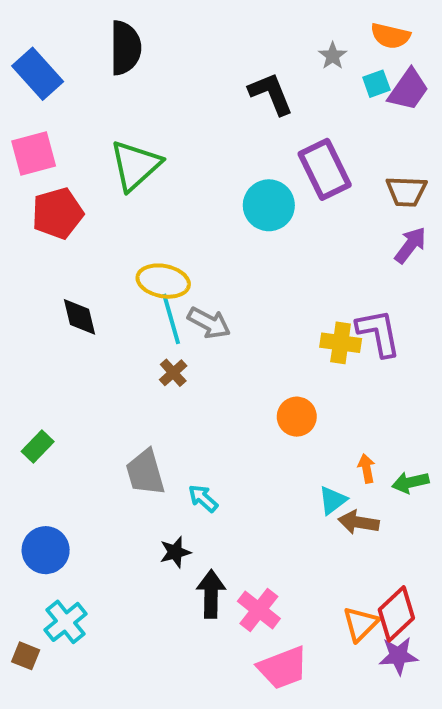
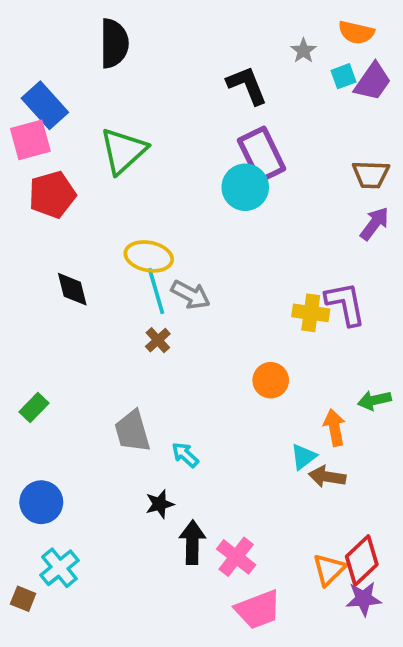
blue rectangle: (38, 74) -> (45, 105), moved
purple rectangle: (325, 169) -> (262, 154), moved
orange arrow: (367, 468) -> (334, 428), size x1.4
green arrow: (410, 482) -> (374, 400), moved

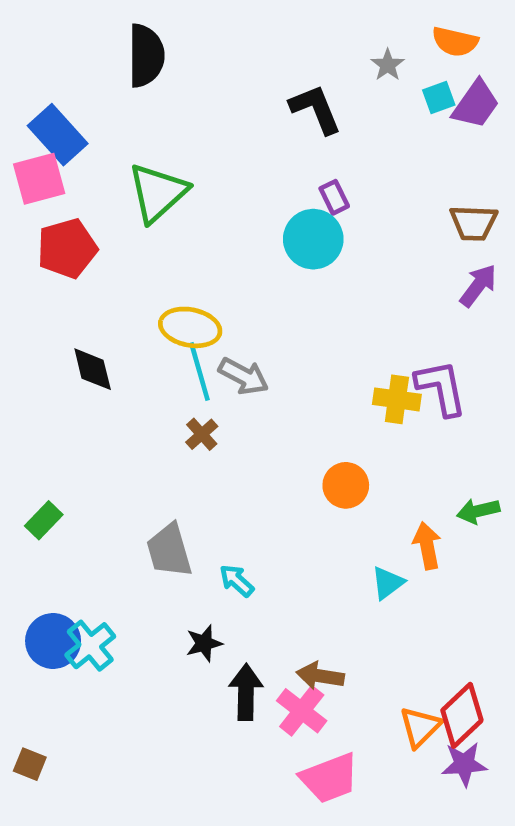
purple rectangle: (262, 154) -> (334, 197), size x0.5
brown arrow: (327, 477) -> (320, 676), moved
cyan cross: (59, 568) -> (90, 646), moved

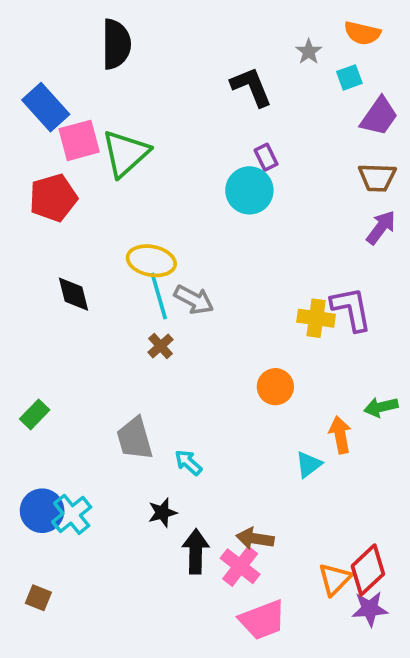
purple trapezoid: (476, 104) -> (379, 116), moved
pink square: (39, 179) -> (79, 140), moved
brown square: (30, 764) -> (38, 598), moved

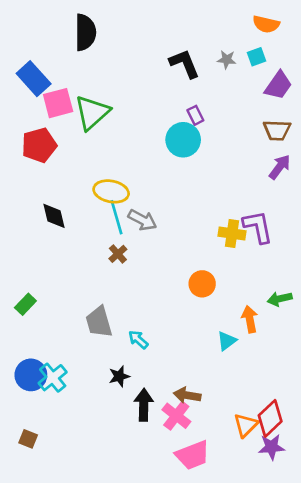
gray star: (309, 52) -> (227, 60), moved, turned -30

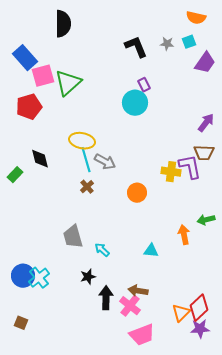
brown trapezoid: (277, 130) -> (204, 153), moved
orange circle: (202, 284) -> (137, 193), moved
green rectangle: (25, 304) -> (15, 175), moved
cyan triangle: (227, 341) -> (151, 251), moved, turned 42

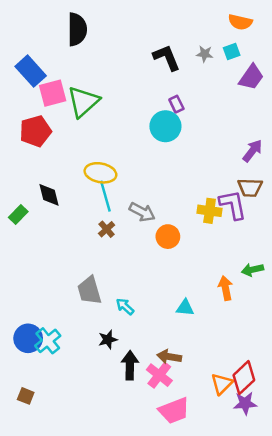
gray arrow: (105, 162) -> (142, 212), moved

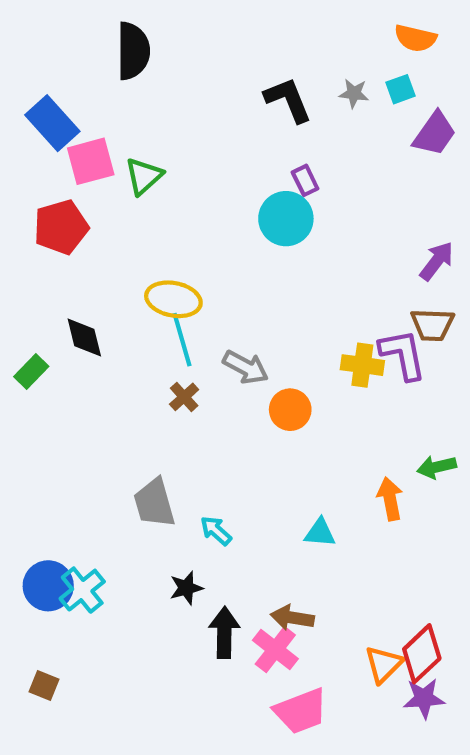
green triangle: (83, 102) -> (144, 176), size x0.7

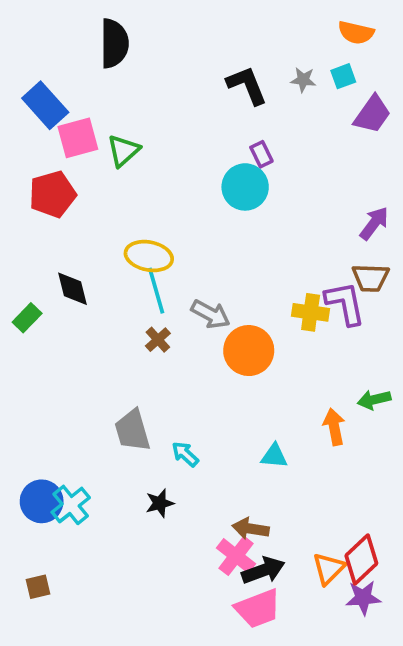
orange circle: (290, 410) -> (249, 351), size x1.4
black arrow: (224, 633) -> (263, 570), moved, turned 69
brown square: (44, 686) -> (38, 587), turned -35

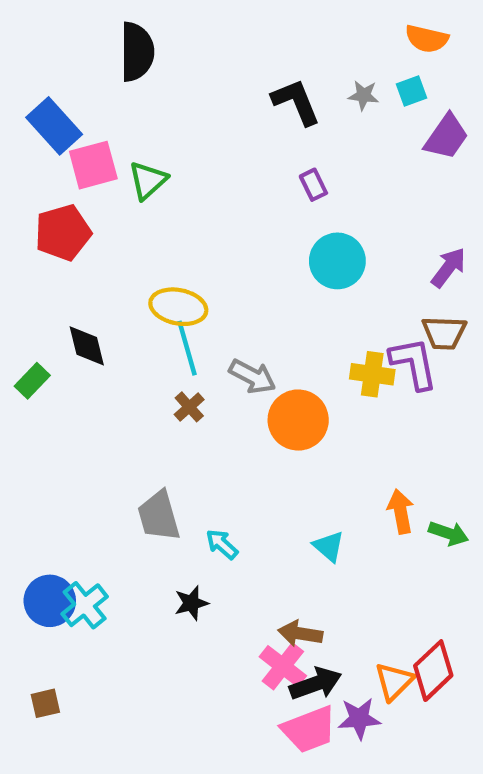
cyan circle: (245, 187) -> (337, 261), moved
green arrow: (374, 400) -> (448, 533), moved, turned -148
cyan triangle: (274, 456) -> (329, 546), turned 36
purple star: (363, 598) -> (359, 719), moved

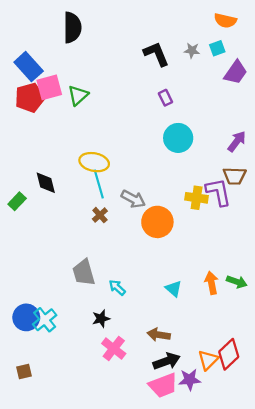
red pentagon: (63, 233) -> (30, 98), moved
orange arrow: (401, 512) -> (211, 283), moved
pink cross: (283, 666) -> (114, 348), moved

